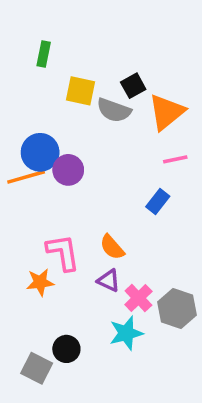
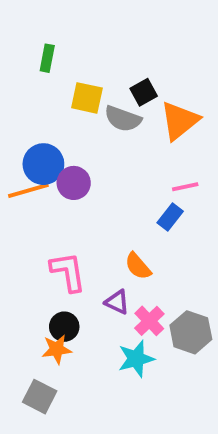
pink line: (175, 159) -> (185, 187), moved
orange semicircle: (112, 247) -> (138, 266), moved
orange star: (40, 282) -> (57, 349), moved
black circle: (66, 349) -> (64, 327), moved

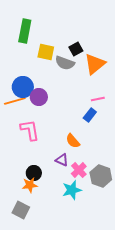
green rectangle: (47, 58) -> (25, 31), size x1.6
pink L-shape: (68, 272) -> (30, 130), moved

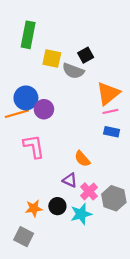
orange triangle: (95, 64) -> (108, 93), moved
blue rectangle: (90, 115) -> (112, 132), moved, turned 64
black circle: (34, 173) -> (57, 206), moved

